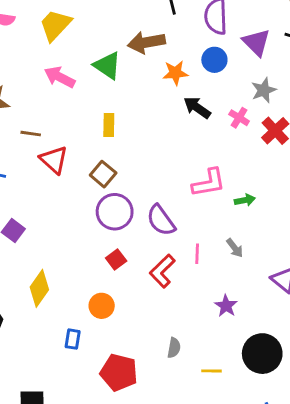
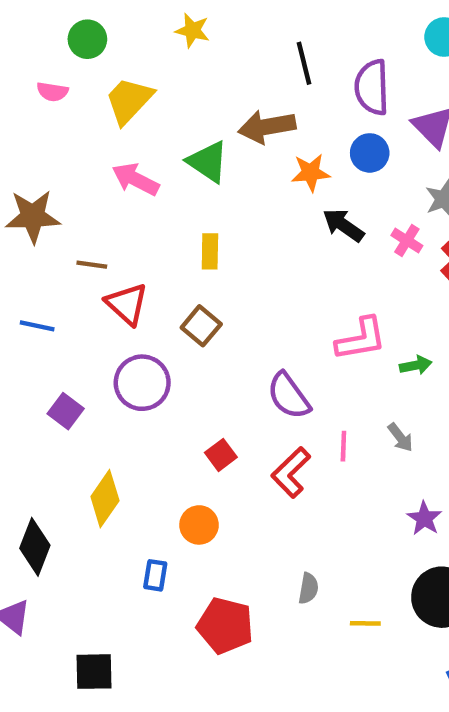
purple circle: (115, 212) -> (142, 383), moved
purple star: (226, 306) -> (424, 518), moved

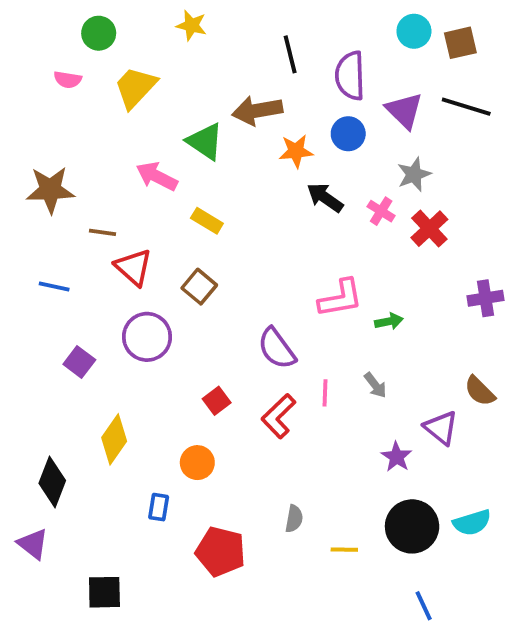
pink arrow: (136, 179) -> (157, 176), moved
yellow rectangle: (210, 251) -> (207, 221), turned -60

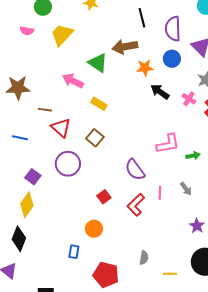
yellow diamond: (114, 439) -> (27, 205), moved

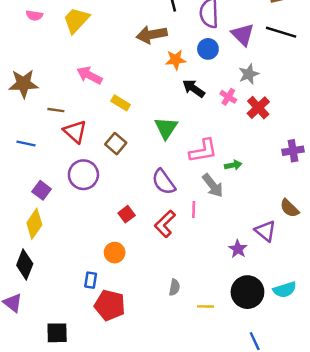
green triangle: (98, 63) -> (166, 128), moved, turned 30
gray arrow: (186, 189) -> (213, 185), moved, size x1.5
red pentagon: (106, 275) -> (110, 305), moved

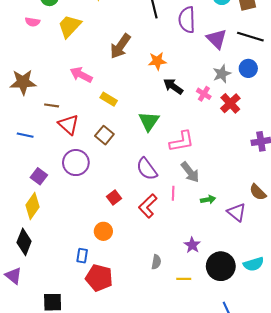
brown arrow: (152, 35) -> (120, 46), moved, turned -45
blue circle: (208, 49) -> (248, 68), moved
green arrow: (233, 165) -> (208, 200), moved
purple star: (238, 249) -> (192, 245), moved

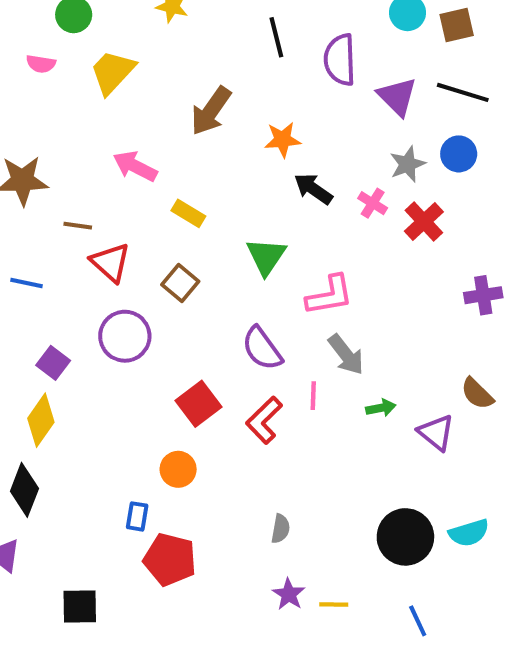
red square: (114, 197) -> (199, 404), size x1.5
purple star: (192, 245) -> (289, 594), moved
yellow line: (184, 279) -> (334, 604), moved

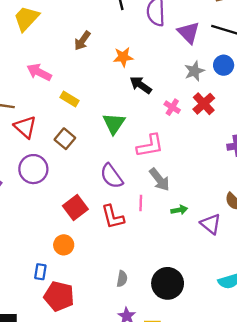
brown arrow: (211, 111) -> (82, 41), size x0.7
pink cross: (373, 203) -> (172, 107), moved
red L-shape: (264, 420) -> (113, 217), turned -60
black circle: (405, 537) -> (168, 283), moved

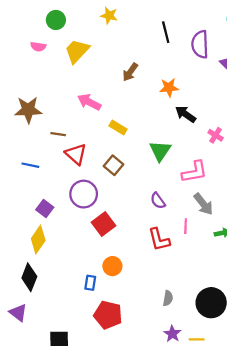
purple semicircle: (112, 176) -> (158, 201), size x0.7
red square: (75, 208) -> (104, 224), moved
blue rectangle: (40, 272) -> (90, 283), moved

